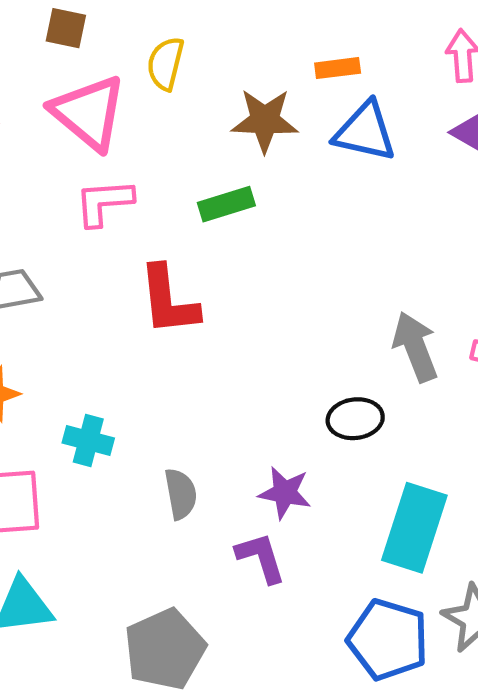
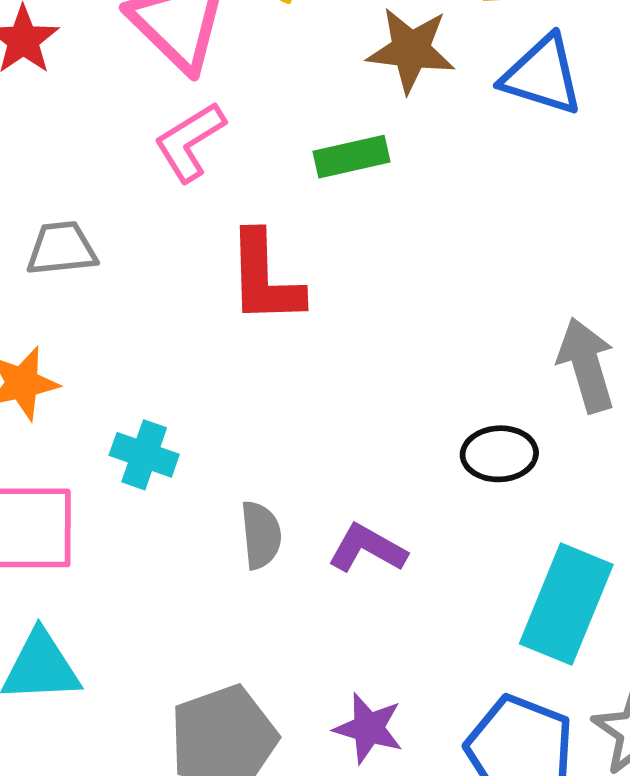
pink L-shape: (104, 202) -> (190, 142), turned -32
purple star: (285, 493) -> (369, 728), moved
purple L-shape: (261, 558) -> (367, 549), moved, turned -48

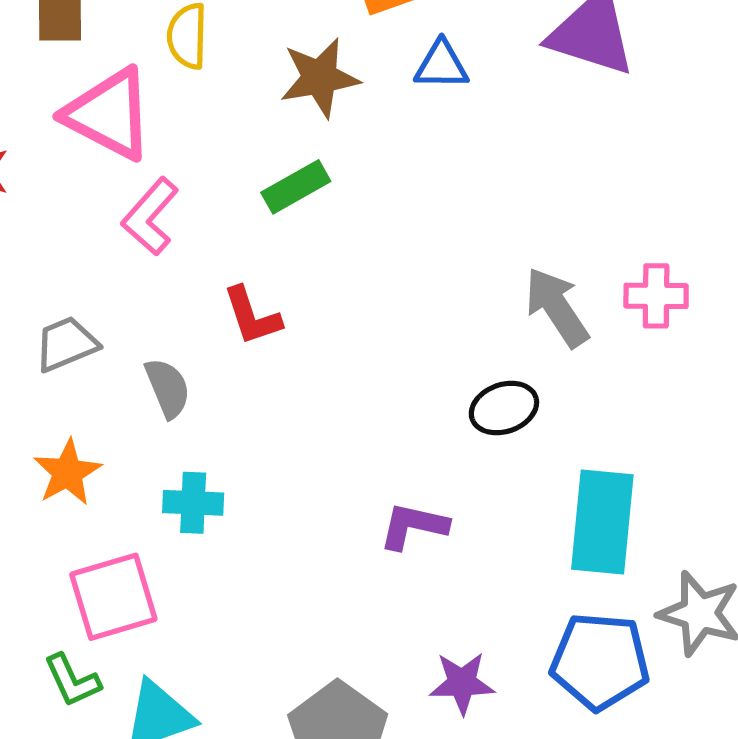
blue triangle: (542, 75) -> (441, 65), size x0.7
red L-shape: (265, 278) -> (252, 316), size x0.7
gray semicircle: (261, 535) -> (168, 388), moved

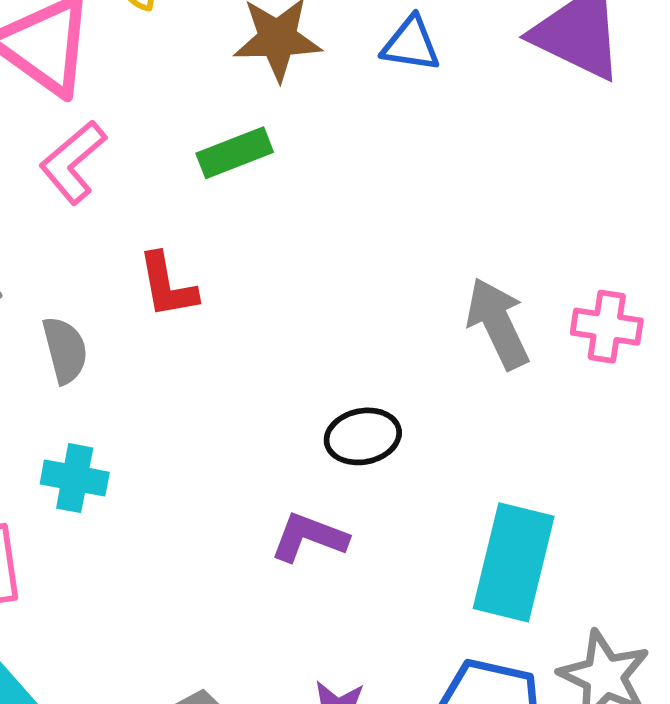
black ellipse: (504, 408) -> (363, 436), moved

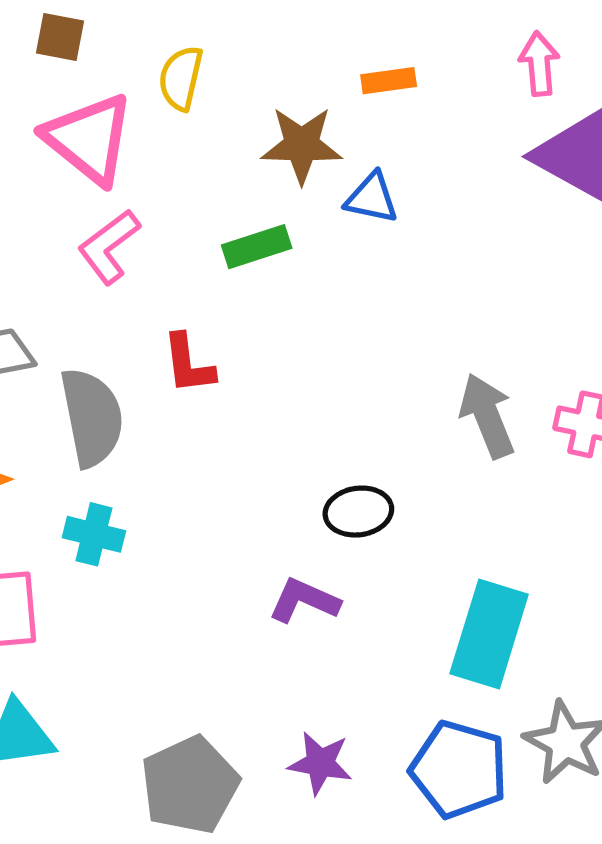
blue triangle: (411, 44) -> (372, 198), moved
gray semicircle: (65, 350) -> (92, 417), size x1.6

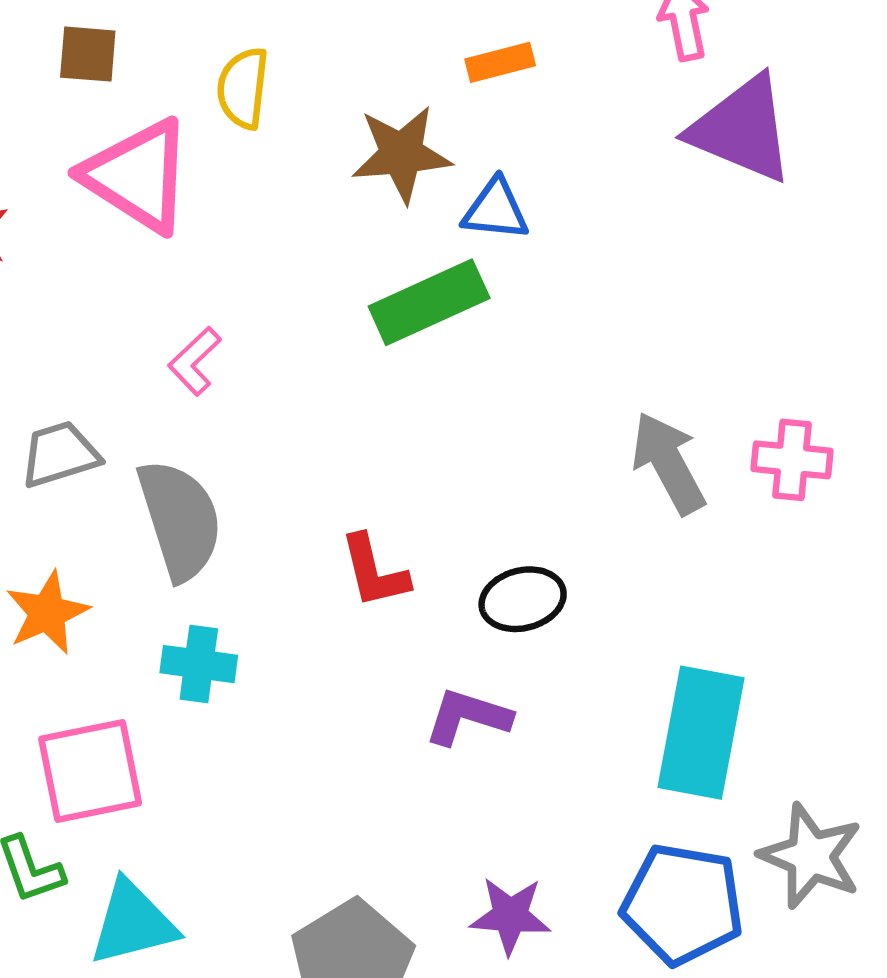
pink L-shape: (109, 247) -> (195, 361), moved, size x0.7
green rectangle: (257, 247) -> (429, 302), moved, size x1.4
red L-shape: (188, 364) -> (374, 571), moved

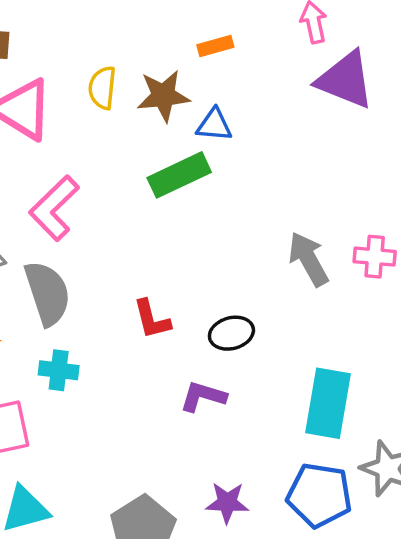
yellow semicircle: (243, 88) -> (102, 88), moved
pink L-shape: (195, 361) -> (54, 208), size x1.8

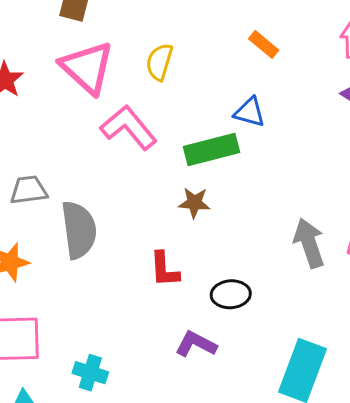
orange rectangle: (215, 46) -> (264, 44), turned 44
brown star: (163, 96) -> (194, 203), moved, size x0.7
pink L-shape: (54, 208) -> (129, 128), moved, turned 84
cyan cross: (59, 370) -> (90, 373), moved

